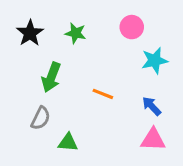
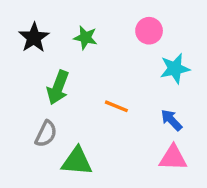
green triangle: (68, 143) -> (77, 161), size x1.4

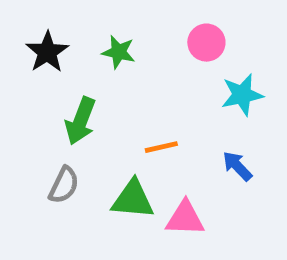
orange line: (116, 106) -> (161, 147), turned -35
pink triangle: (173, 158) -> (185, 218), moved
green triangle: (77, 161) -> (133, 199), moved

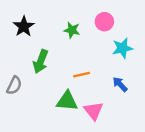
green star: (119, 52) -> (72, 30), moved
gray semicircle: (64, 185) -> (14, 85), moved
pink triangle: (185, 218) -> (94, 111), turned 50

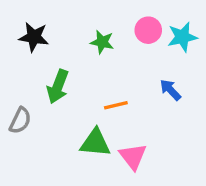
black star: (24, 26) -> (34, 37), turned -30
cyan star: (122, 48) -> (182, 37), moved
blue arrow: (120, 84) -> (170, 90), moved

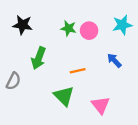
pink circle: (148, 30) -> (89, 31), moved
green triangle: (95, 143) -> (64, 96), turned 40
pink triangle: (133, 156) -> (101, 105), moved

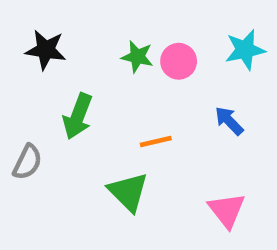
pink triangle: (101, 105) -> (227, 210), moved

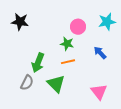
green star: (137, 57) -> (67, 44), moved
green arrow: (78, 116) -> (38, 63), moved
gray semicircle: (27, 162) -> (27, 83), moved

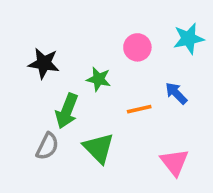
black star: (20, 22) -> (44, 63), moved
green star: (67, 44) -> (99, 79), moved
orange line: (68, 62) -> (139, 109), moved

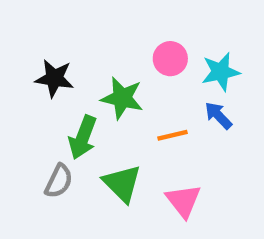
cyan star: (189, 39) -> (221, 72), moved
green star: (99, 79) -> (122, 98), size x1.4
pink triangle: (174, 162) -> (183, 201), moved

